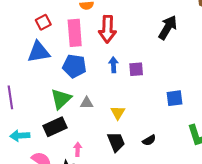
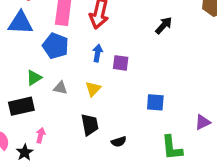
black arrow: (168, 27) -> (164, 25), size x0.7
green triangle: (61, 99) -> (34, 78), size x0.7
yellow triangle: (118, 113) -> (93, 89), moved
black trapezoid: (116, 142) -> (90, 125), moved

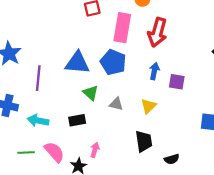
blue triangle: (21, 23) -> (77, 63), moved
green triangle: (34, 78) -> (91, 93), turned -49
black rectangle: (21, 106) -> (77, 120), size x0.7

